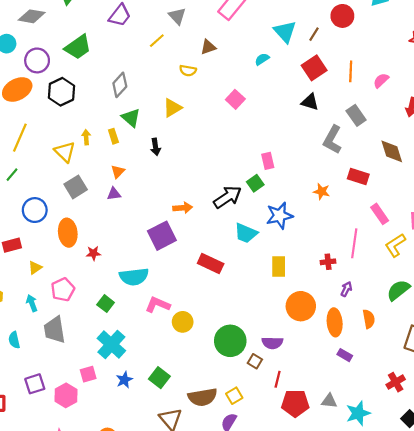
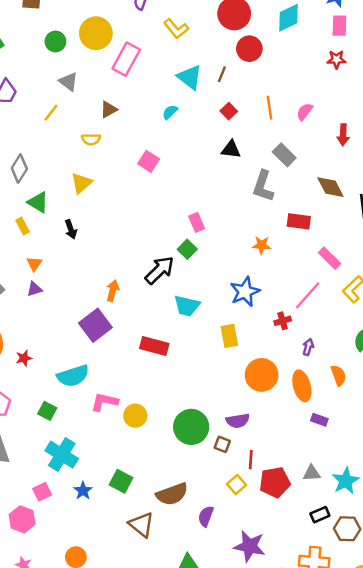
red square: (314, 68) -> (229, 111), size x0.6
orange arrow: (183, 208) -> (113, 291), turned -60
blue star: (280, 216) -> (245, 292), moved
pink line: (354, 243) -> (308, 295), turned 44
yellow square: (234, 396) -> (236, 484), moved

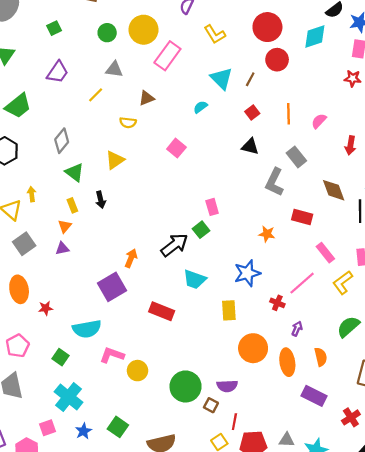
gray triangle: (69, 82) -> (114, 69), turned -36
yellow rectangle: (23, 226) -> (72, 205), moved
red cross: (283, 321) -> (277, 303), turned 32
purple rectangle: (319, 420) -> (314, 396), moved, size x1.6

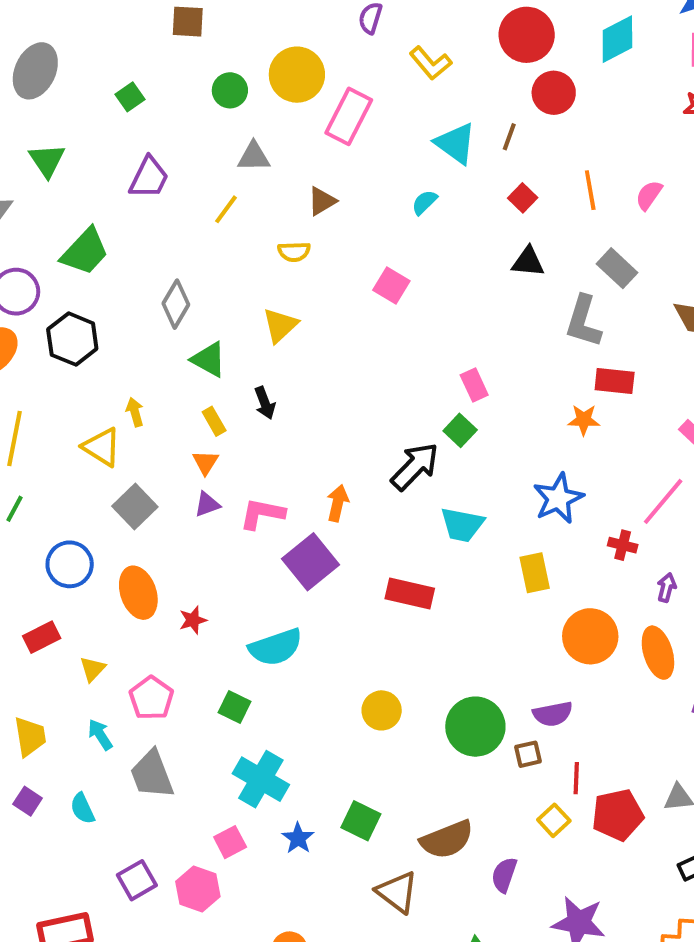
red rectangle: (302, 217) -> (615, 381), moved
pink L-shape: (112, 355) -> (262, 514), moved
brown square: (211, 405) -> (528, 754), turned -32

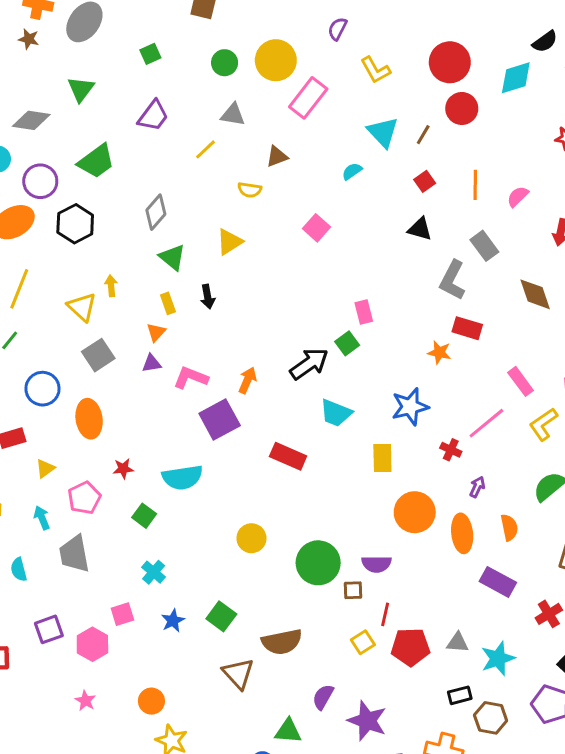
red star: (193, 620) -> (123, 469), moved
cyan cross: (261, 779) -> (154, 572), size x0.6
purple semicircle: (504, 875) -> (323, 697), moved

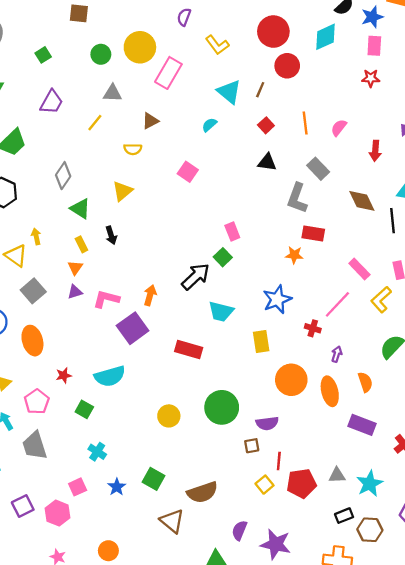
green circle: (318, 563) -> (222, 407), moved

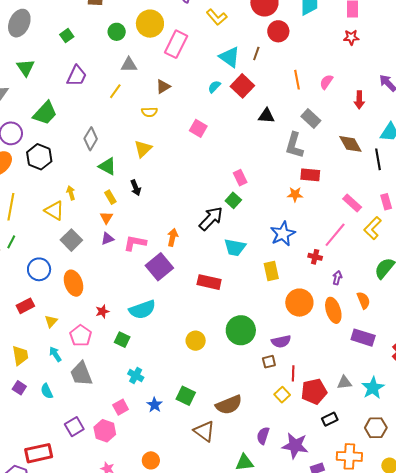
red square: (266, 125) -> (242, 86), moved, size x1.6
black rectangle: (344, 516) -> (330, 419), moved

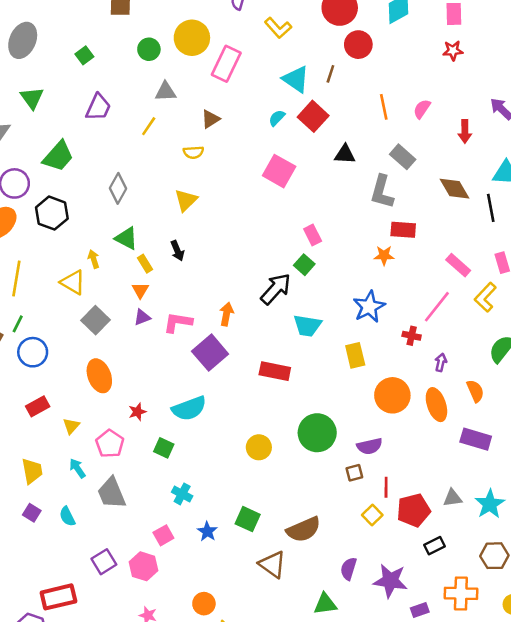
pink square: (198, 128) -> (279, 171), moved, size x1.4
green triangle: (107, 166) -> (126, 238), moved
blue circle: (39, 269) -> (33, 352), moved

